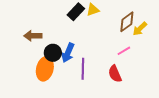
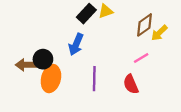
brown arrow: (33, 36) -> (26, 65), moved
black circle: (53, 53) -> (43, 59), moved
blue arrow: (68, 53) -> (76, 44), moved

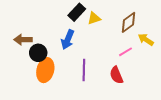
yellow triangle: (106, 11) -> (94, 18), moved
yellow arrow: (159, 33) -> (146, 40), moved, turned 77
brown arrow: (26, 65) -> (23, 40), moved

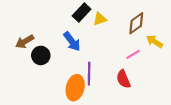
brown arrow: (23, 40) -> (25, 42), turned -30
blue arrow: (68, 40) -> (72, 42), turned -60
orange ellipse: (45, 70) -> (75, 88), moved

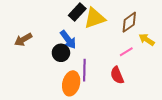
yellow triangle: (100, 19) -> (95, 18), size x1.6
black circle: (41, 55) -> (61, 53), moved

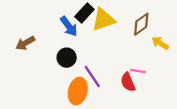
blue arrow: (68, 40) -> (69, 26), moved
pink line: (126, 52) -> (138, 71), moved, turned 40
purple line: (84, 70) -> (92, 77), turned -35

